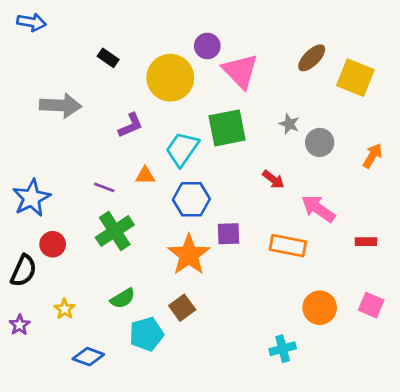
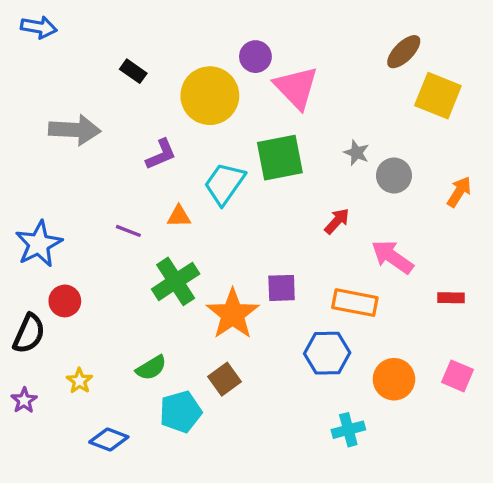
brown ellipse: (312, 58) -> (404, 52), moved
red arrow: (273, 179) -> (337, 221), turned -85
blue hexagon: (191, 199) -> (327, 353), moved
green cross: (115, 231) -> (176, 281), moved

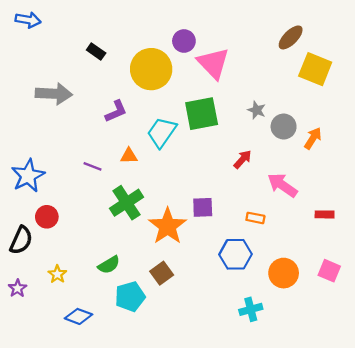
orange arrow: (459, 192) -> (313, 138), moved
orange rectangle: (355, 303) -> (255, 218), size x0.6

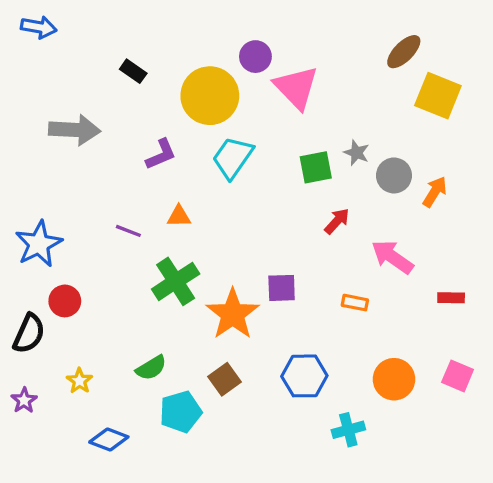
green square: (202, 114) -> (316, 167), moved, size x0.7
cyan trapezoid: (162, 132) -> (233, 158), moved
blue hexagon: (236, 254) -> (304, 376), moved

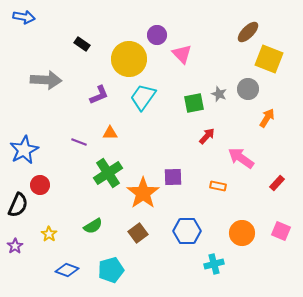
pink triangle: (296, 87) -> (182, 54), size x0.7
gray circle: (394, 175) -> (248, 89), moved
red rectangle: (451, 298) -> (277, 183), turned -49
cyan pentagon: (180, 412) -> (111, 270), moved

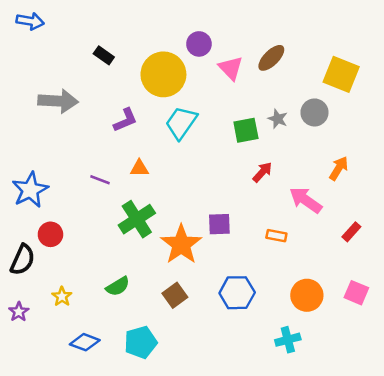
brown ellipse: (248, 32) -> (271, 58), moved
orange arrow: (267, 118) -> (339, 168), moved
cyan cross: (214, 264) -> (288, 340), moved

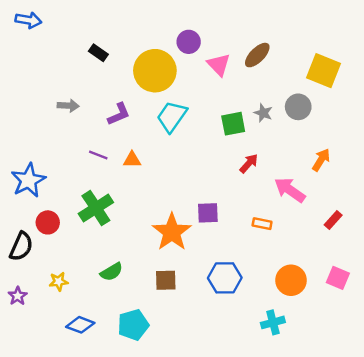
gray arrow: (58, 101) -> (68, 106), moved, size x0.6
purple line: (100, 180) -> (98, 155), moved
green cross: (137, 219) -> (96, 208), moved
brown square: (175, 295) -> (166, 280), turned 35
yellow star: (62, 297) -> (59, 281), turned 30

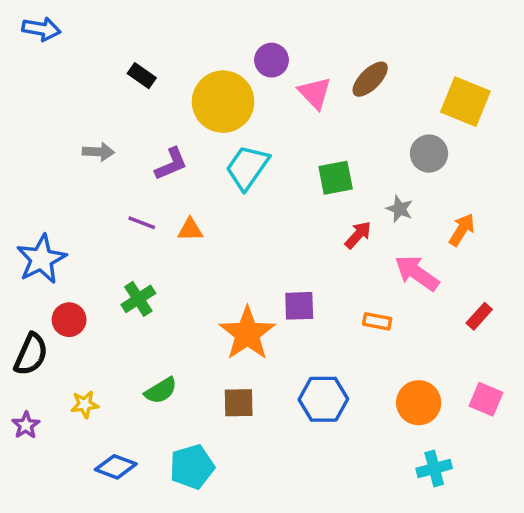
gray star: (263, 113) -> (400, 209), moved
green cross: (96, 208) -> (138, 299), size x0.7
cyan cross: (273, 322) -> (434, 468), moved

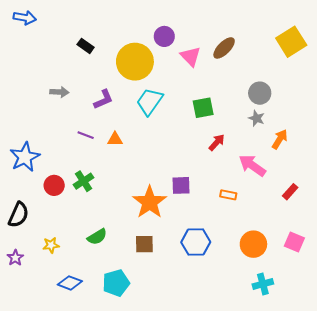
yellow square: (465, 102) -> (291, 42), moved, turned 36
gray star: (400, 209) -> (257, 118), moved
red circle: (69, 320) -> (54, 185), moved

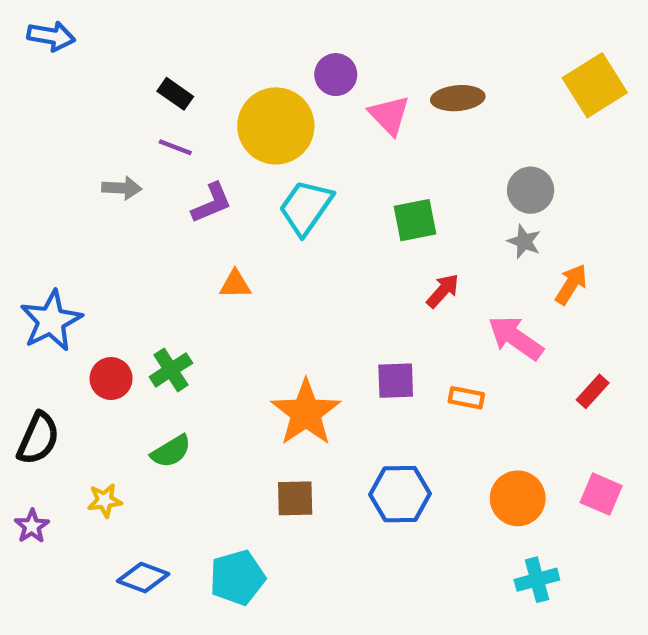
brown ellipse: (224, 48) -> (458, 98), turned 40
purple line: (86, 135) -> (175, 147), moved
purple square: (181, 185) -> (396, 381), moved
green semicircle: (97, 237) -> (171, 451), moved

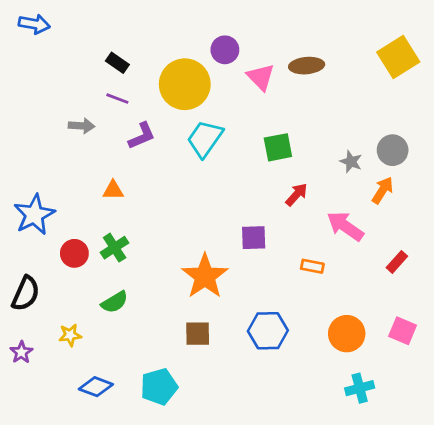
gray circle: (531, 190) -> (393, 150), moved
orange triangle: (235, 284) -> (113, 190), moved
purple square: (396, 381) -> (254, 238), moved

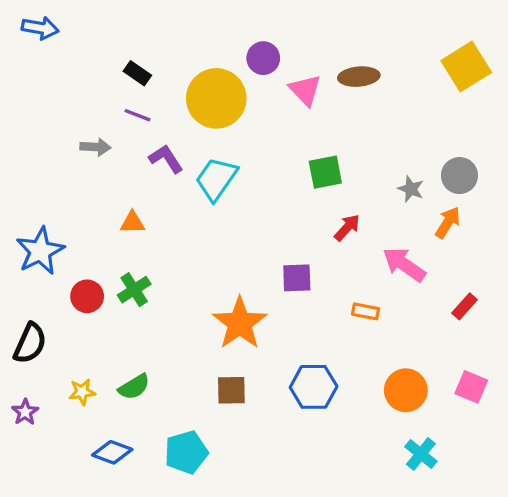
purple L-shape: (142, 136) -> (166, 159), turned -100
cyan trapezoid: (205, 139) -> (216, 179), moved
green semicircle: (115, 302) -> (134, 387), moved
cyan cross: (360, 388) -> (421, 454), turned -36

